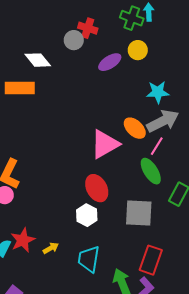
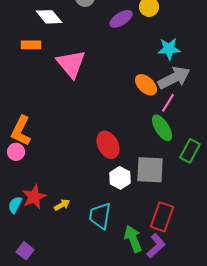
orange rectangle: (20, 88) -> (31, 45), size x0.7
pink triangle: (105, 144) -> (71, 64), moved, turned -40
white hexagon: (87, 215) -> (120, 178), moved

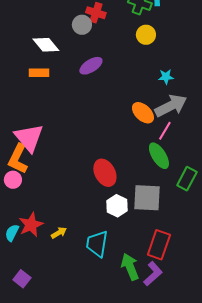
purple ellipse: (121, 19) -> (91, 66), moved
orange rectangle: (31, 45) -> (39, 73), moved
cyan star: (169, 49) -> (166, 77), size x0.7
pink triangle: (71, 64) -> (29, 138), moved

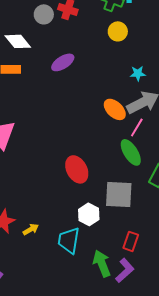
gray circle: (82, 25) -> (44, 14), moved
white hexagon: (117, 206) -> (89, 214), moved
red rectangle: (159, 245) -> (131, 241), size x0.7

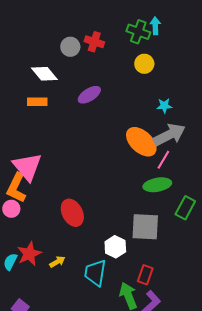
orange ellipse: (115, 109) -> (141, 142), size x1.4
green ellipse: (131, 152) -> (157, 185), turned -68
red ellipse: (77, 169) -> (72, 213), moved
red rectangle: (131, 241) -> (145, 275), moved

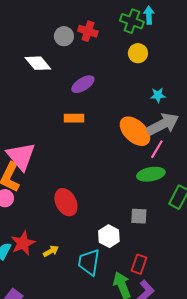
orange rectangle: (37, 102) -> (74, 118), moved
gray square: (145, 227) -> (139, 216), size x0.6

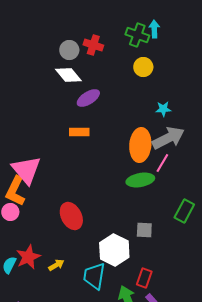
white diamond: (38, 63) -> (68, 75), moved
orange ellipse: (135, 131) -> (140, 145), turned 52
green ellipse: (151, 174) -> (140, 180), moved
white hexagon: (109, 236) -> (114, 250), size x1.4

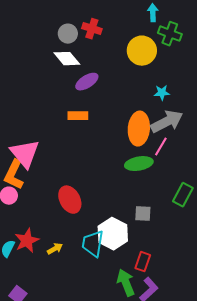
green cross: (137, 35) -> (170, 34), moved
yellow circle: (143, 67) -> (142, 51), size x1.5
cyan trapezoid: (94, 276) -> (93, 244), moved

